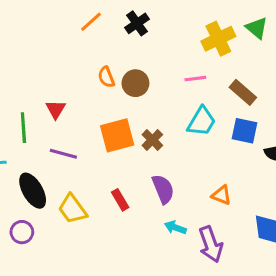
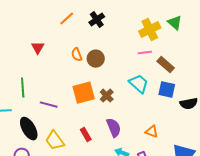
pink line: (195, 79) -> (145, 53), moved
red triangle: (56, 109) -> (38, 48), moved
cyan trapezoid: (201, 122) -> (139, 84), turned -80

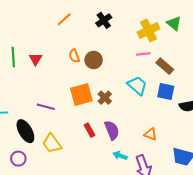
black cross: (97, 20) -> (104, 20), moved
red triangle: (38, 48) -> (36, 59), moved
green line: (23, 88) -> (13, 57), moved
red rectangle: (86, 135) -> (90, 130), moved

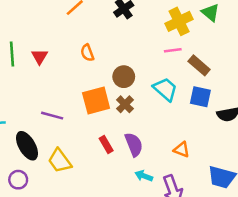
brown circle: (94, 60) -> (124, 77), moved

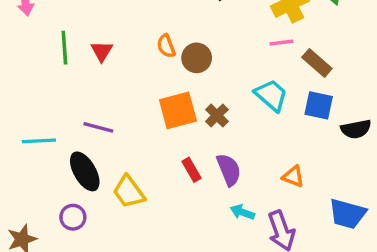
brown circle: (124, 77) -> (197, 58), moved
purple line: (52, 116) -> (98, 127), moved

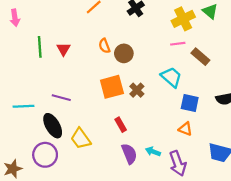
blue square: (319, 105) -> (190, 103), moved
purple semicircle: (229, 170) -> (129, 154), moved
purple circle: (73, 217) -> (45, 155), size x1.5

